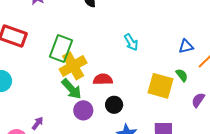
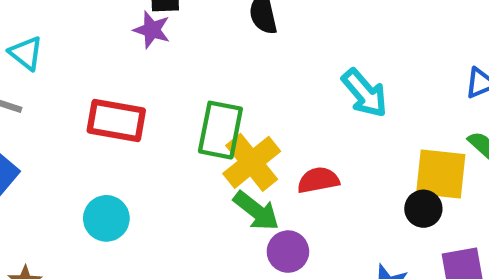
cyan arrow: (131, 42) -> (365, 93), size x1.4
black circle: (114, 105) -> (423, 209), moved

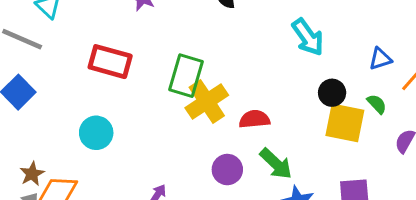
cyan arrow: (365, 93) -> (308, 37), moved
black circle: (423, 209) -> (332, 93), moved
green arrow: (256, 211) -> (276, 164), moved

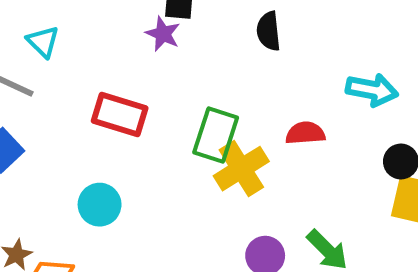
cyan arrow: (308, 37) -> (372, 90), turned -45
red semicircle: (254, 119) -> (305, 133), moved

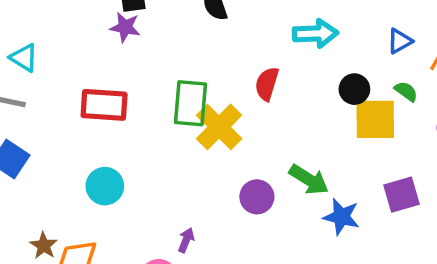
red semicircle: (305, 133) -> (267, 84), turned -56

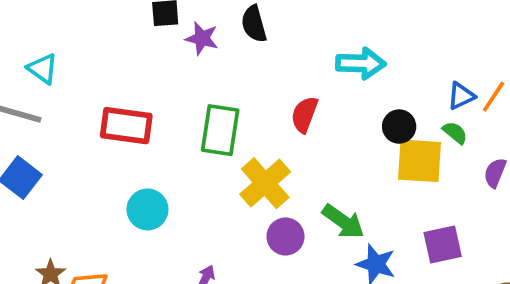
purple star: (125, 27) -> (202, 38), moved
blue triangle: (400, 41) -> (461, 96), moved
yellow cross: (219, 127) -> (265, 183), moved
cyan circle: (105, 186) -> (147, 209), moved

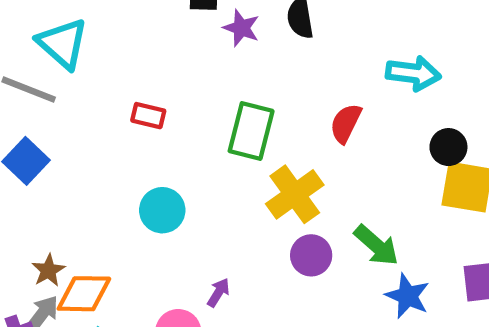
cyan triangle: (43, 69) -> (63, 44), size x1.5
red rectangle: (126, 126) -> (148, 116), size x0.6

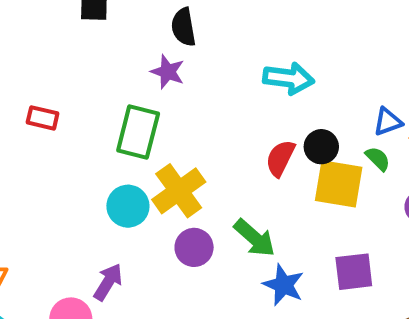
purple star: (241, 28) -> (168, 72), moved
red semicircle: (346, 123) -> (280, 158), moved
cyan circle: (162, 210) -> (128, 206), moved
purple arrow: (218, 293) -> (108, 282), size x1.4

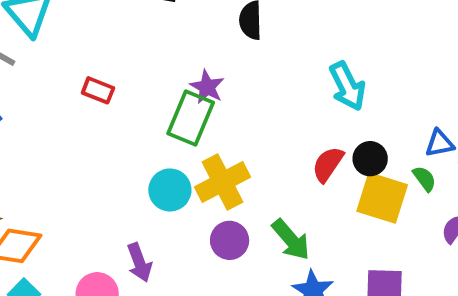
purple star: (168, 72) -> (207, 87), moved
cyan arrow: (288, 78) -> (347, 86), turned 48
purple arrow: (108, 282) -> (139, 262), turned 120

